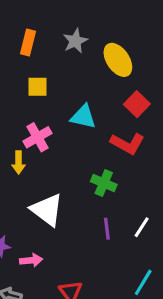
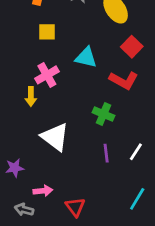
pink arrow: (31, 260) -> (43, 191), moved

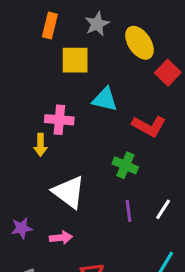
yellow square: (47, 32) -> (75, 60), moved, size x1.4
red square: (132, 47) -> (168, 73), moved
pink cross: (47, 75) -> (59, 120), turned 35
pink arrow: (43, 191) -> (61, 238), moved

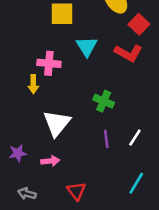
cyan triangle: (105, 99) -> (87, 46), turned 45
red L-shape: (149, 126) -> (128, 53), moved
white triangle: (69, 192) -> (57, 123), turned 32

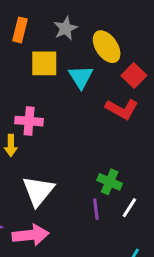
cyan triangle: (87, 46) -> (81, 77), moved
green cross: (104, 101) -> (110, 182), moved
pink arrow: (50, 161) -> (31, 235), size x1.6

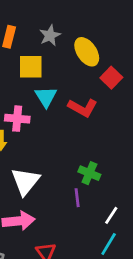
cyan triangle: (81, 77) -> (46, 97), moved
red L-shape: (122, 109) -> (83, 108), moved
white line: (129, 208) -> (111, 215), moved

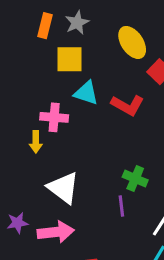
gray star: (50, 35) -> (77, 23), moved
cyan triangle: (46, 97) -> (86, 93), turned -40
white triangle: (25, 181) -> (63, 188), turned -32

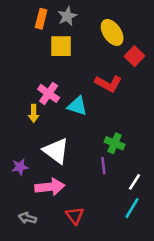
cyan triangle: (86, 93) -> (77, 106), moved
pink cross: (54, 117) -> (49, 93), turned 30
purple star: (17, 223) -> (20, 167), moved

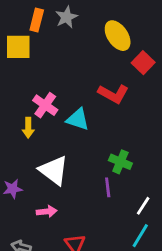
yellow square: (61, 46) -> (18, 47), moved
pink arrow: (50, 187) -> (47, 211), size x0.6

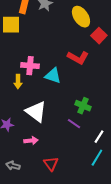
pink cross: (45, 105) -> (30, 66), turned -30
purple line: (108, 187) -> (74, 124), turned -48

